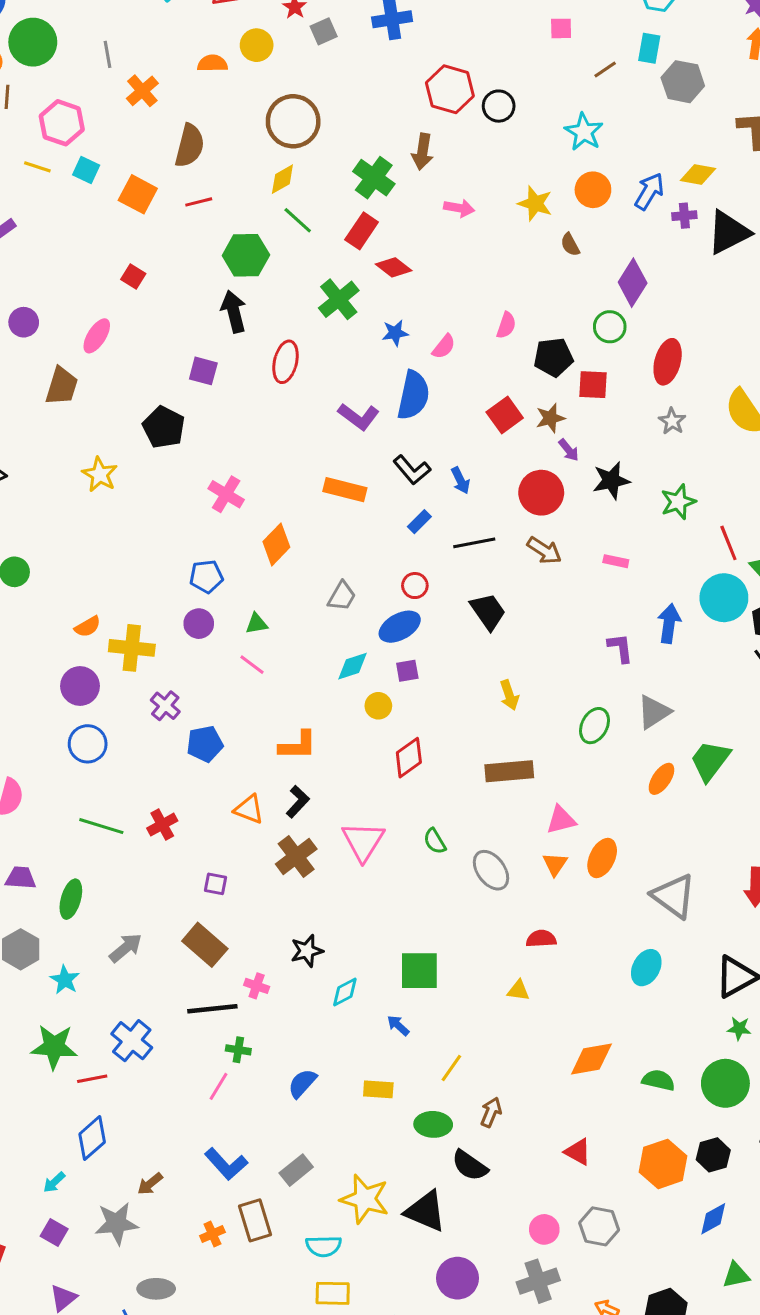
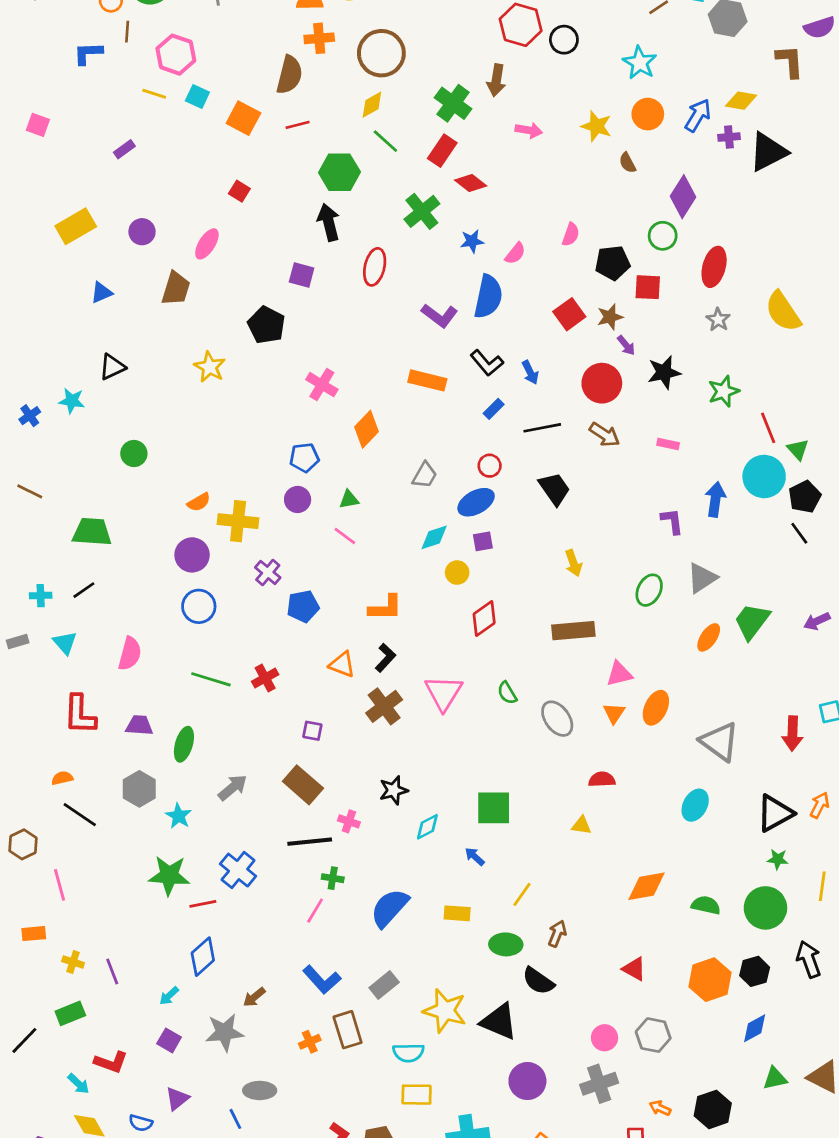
orange cross: (142, 91) -> (319, 38), moved, turned 36
blue semicircle: (302, 1083) -> (389, 908), size x1.5

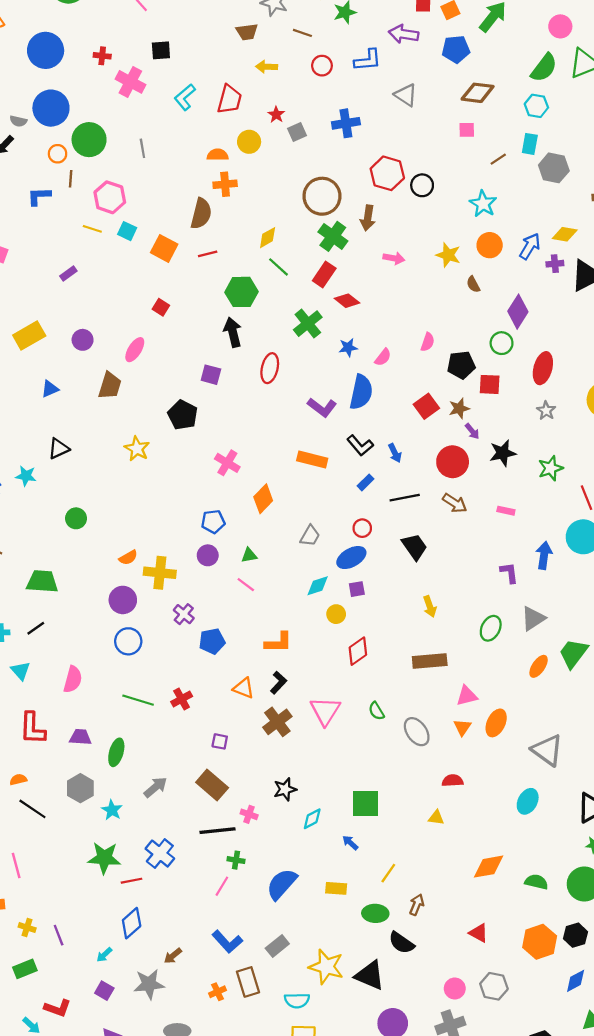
brown circle: (381, 53) -> (322, 196), moved

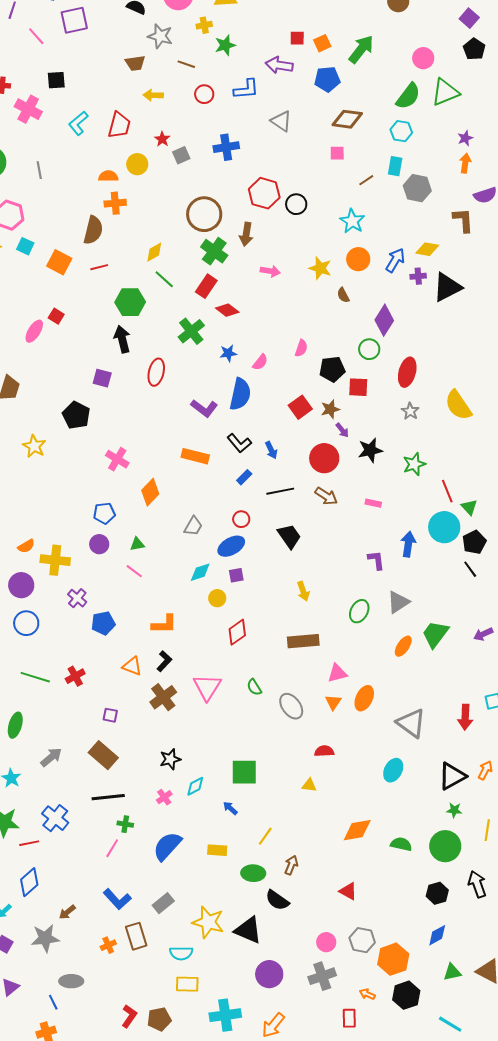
pink ellipse: (135, 350) -> (34, 331), moved
pink cross: (249, 814) -> (164, 797), moved, turned 35
orange hexagon: (540, 942) -> (393, 959), moved

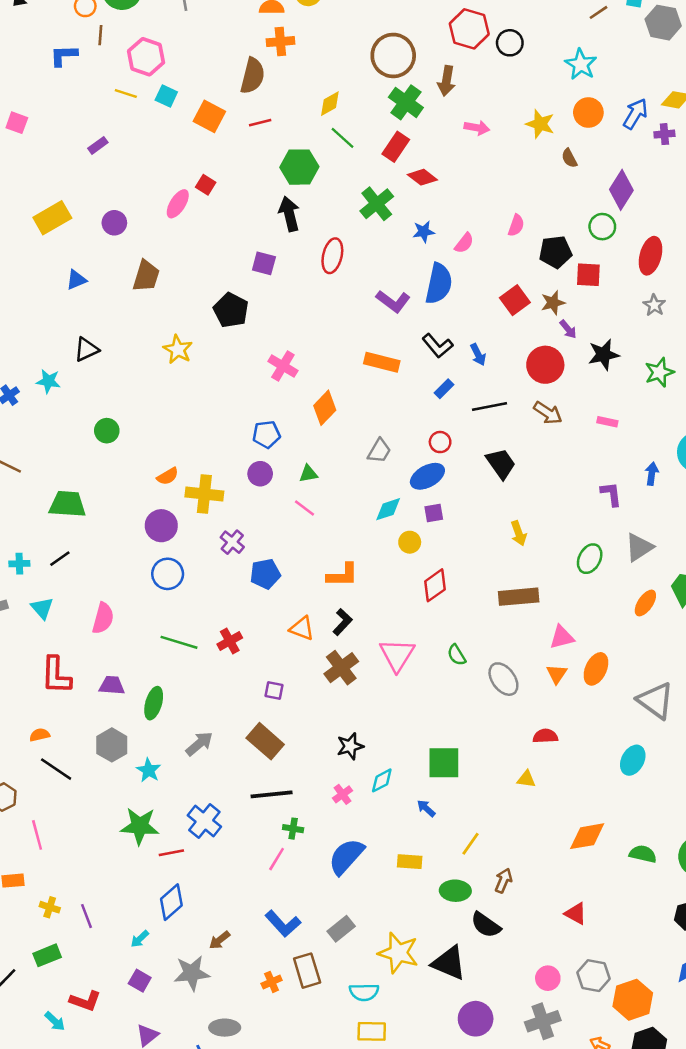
blue arrow: (408, 544) -> (652, 474), size x0.7

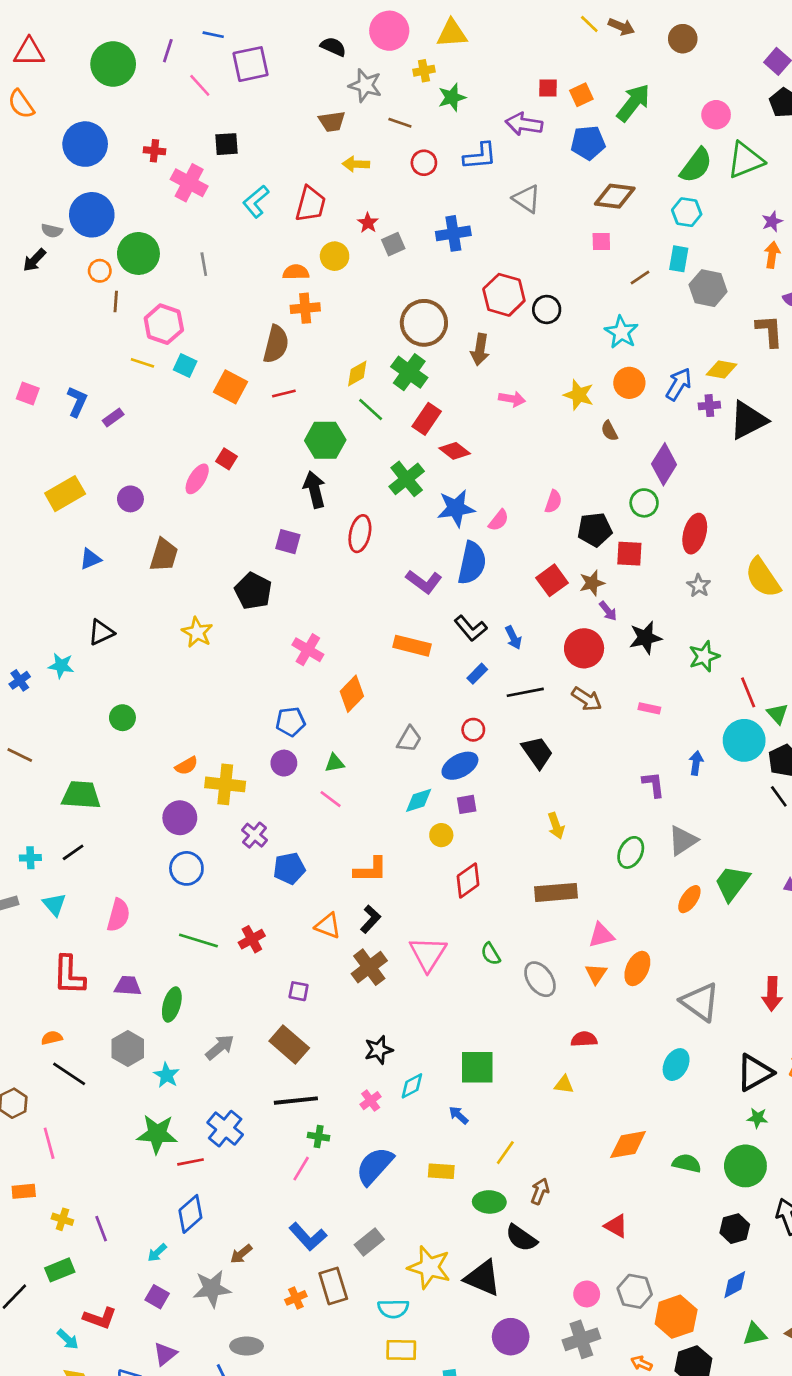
blue L-shape: (64, 55) -> (77, 402), moved, turned 116
green cross: (406, 102) -> (409, 372), moved
blue star: (424, 232) -> (456, 508), size x1.6

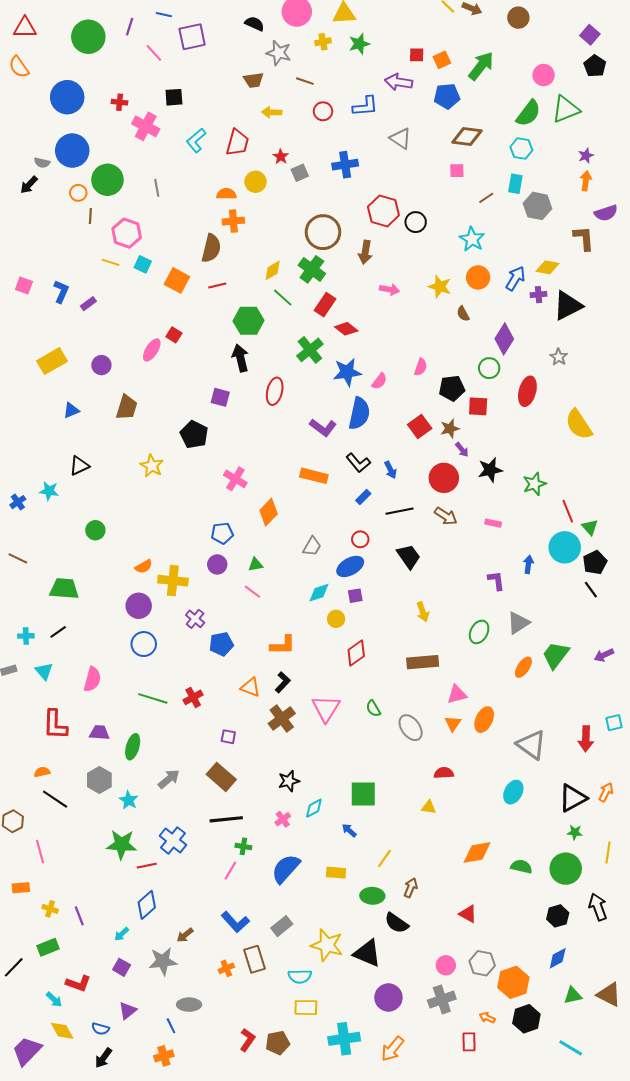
green star: (452, 97) -> (359, 44), moved
gray star: (699, 586) -> (559, 357), moved

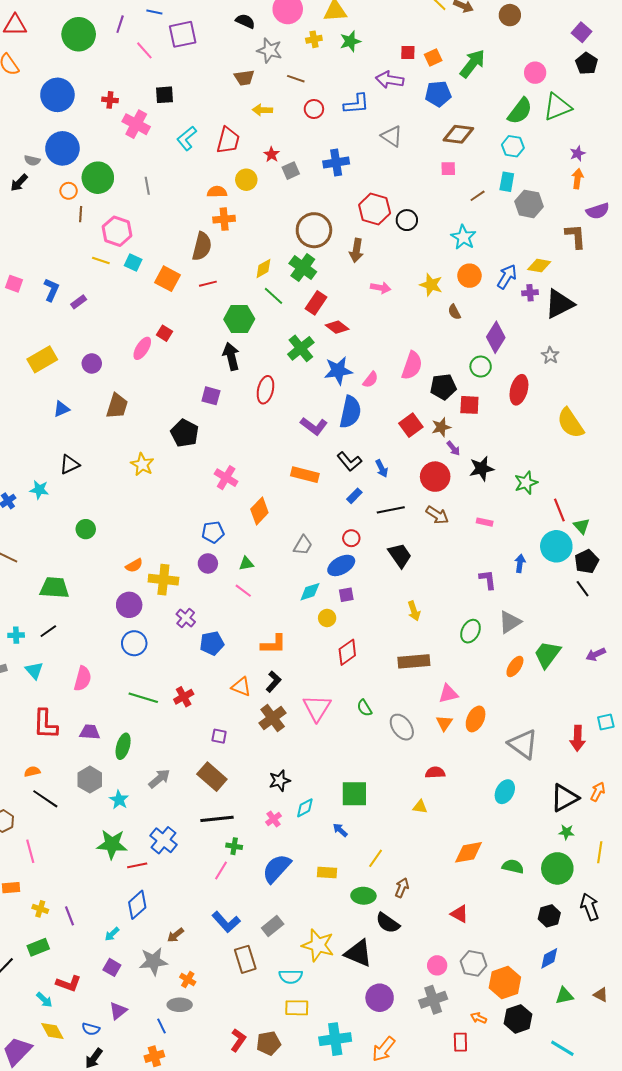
pink semicircle: (421, 367) -> (412, 366), size x1.6
orange cross: (226, 968) -> (188, 980), moved, turned -35
brown triangle: (609, 995) -> (601, 995), size x0.6

